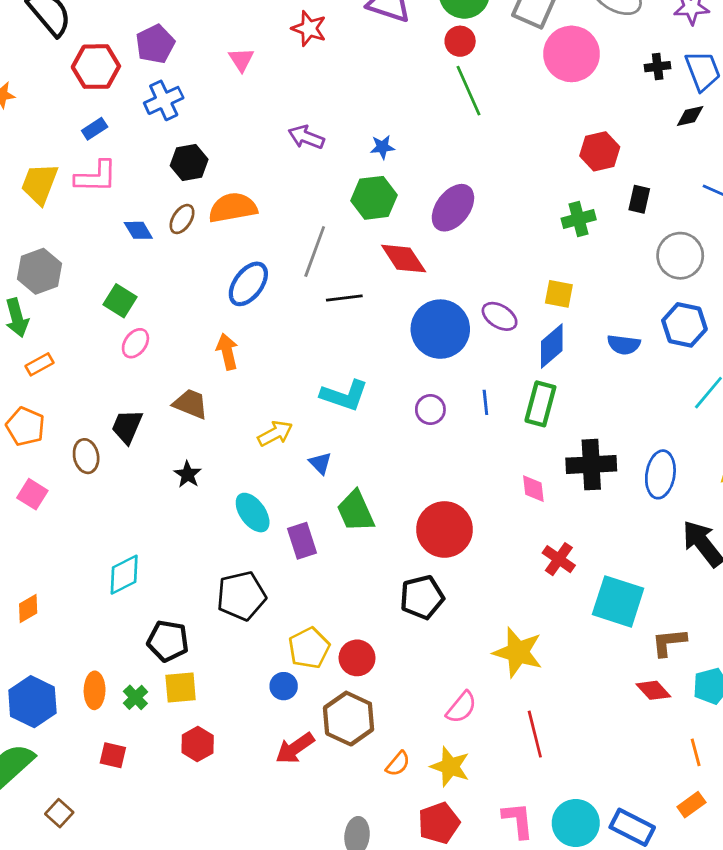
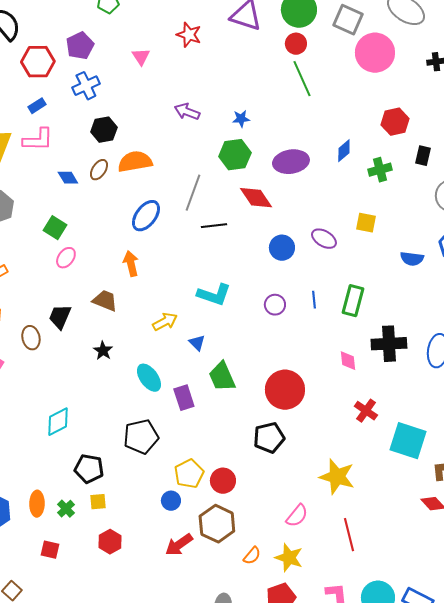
purple ellipse: (453, 208) -> (291, 162), turned 44
blue circle: (440, 329) -> (282, 248), size x0.6
blue diamond: (552, 346) -> (344, 151), moved, size x0.7
yellow square: (181, 688) -> (98, 502), size x0.7

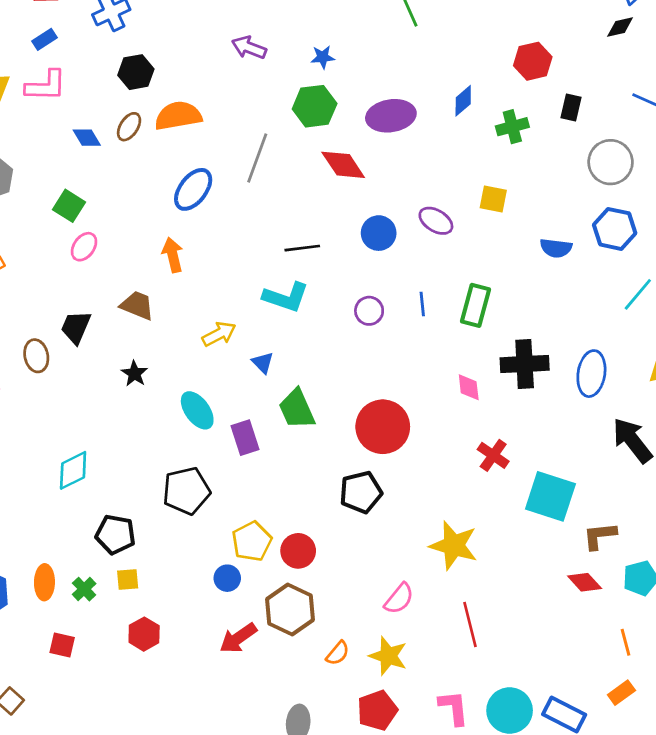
black line: (214, 226) -> (302, 248), moved

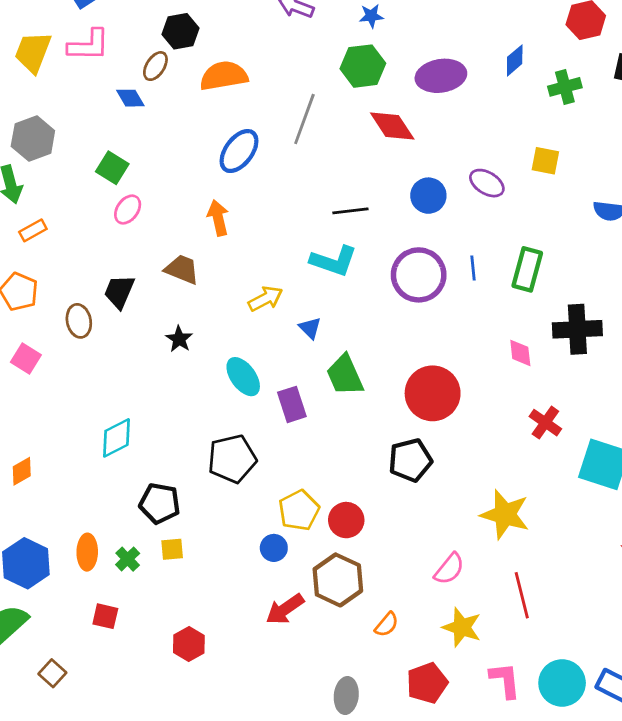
brown ellipse: (129, 127) -> (155, 66), moved
purple circle: (369, 311) -> (419, 275), size x1.8
red hexagon: (144, 634) -> (189, 644), moved
yellow star: (388, 656) -> (462, 627), moved

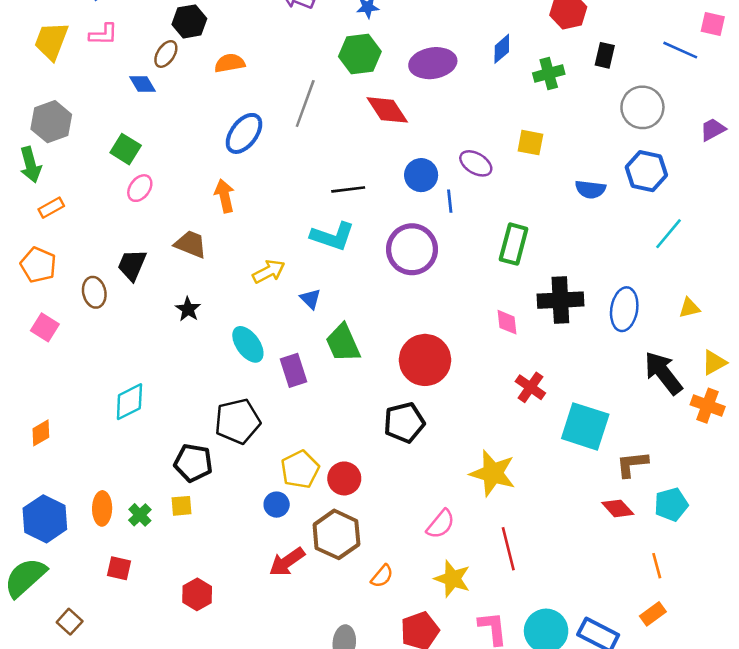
pink L-shape: (89, 45) -> (103, 34), size x0.7
orange semicircle: (224, 76) -> (230, 63), size x0.7
blue line: (473, 268) -> (450, 201), moved
black pentagon: (160, 503) -> (193, 463), moved

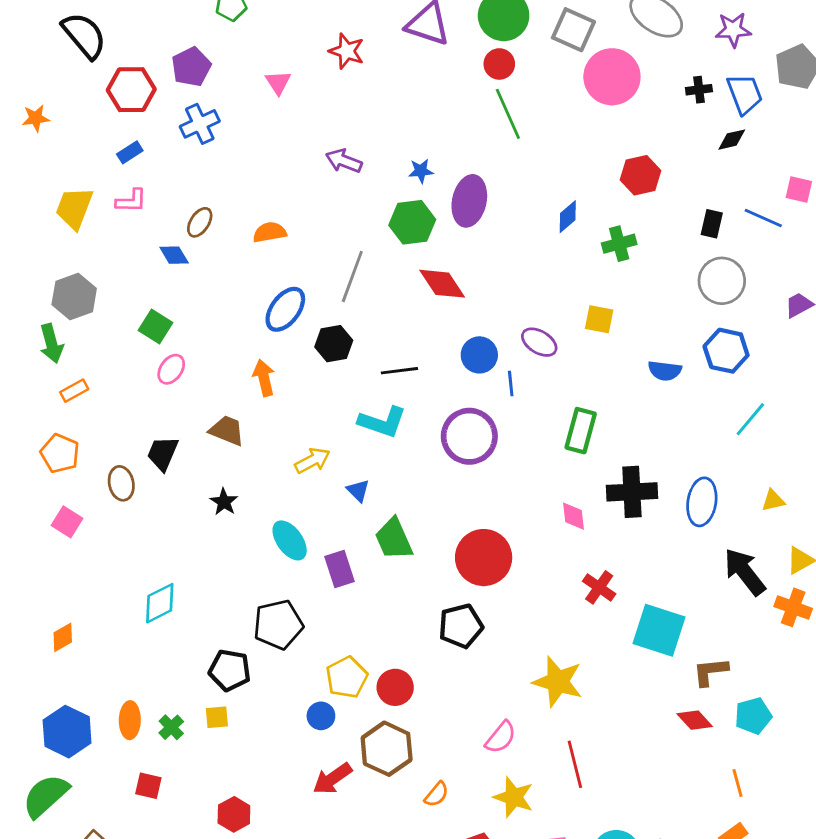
black hexagon: (189, 21) -> (334, 344), moved
black rectangle: (605, 55) -> (712, 224), moved
purple ellipse: (433, 63) -> (469, 201), moved, turned -69

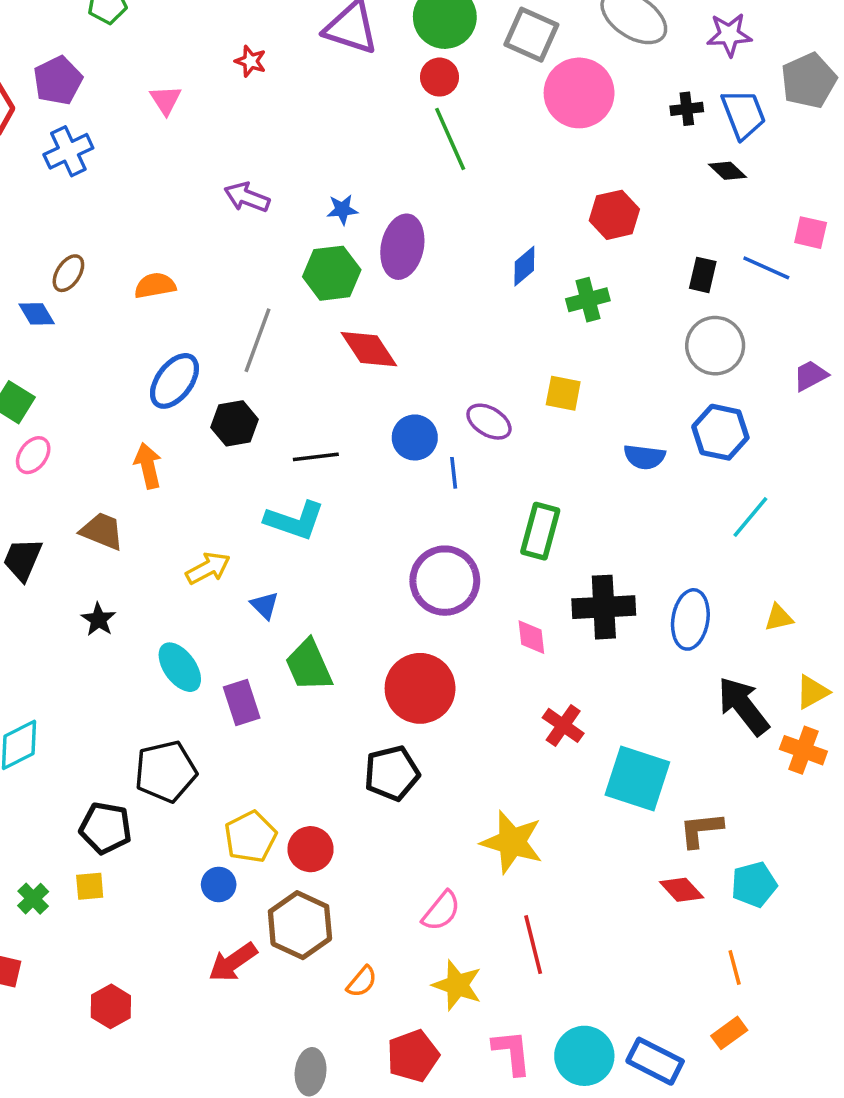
red star: (347, 51) -> (250, 61), size x0.7
black diamond: (732, 140) -> (727, 171), turned 56
purple circle: (469, 436) -> (445, 581), moved

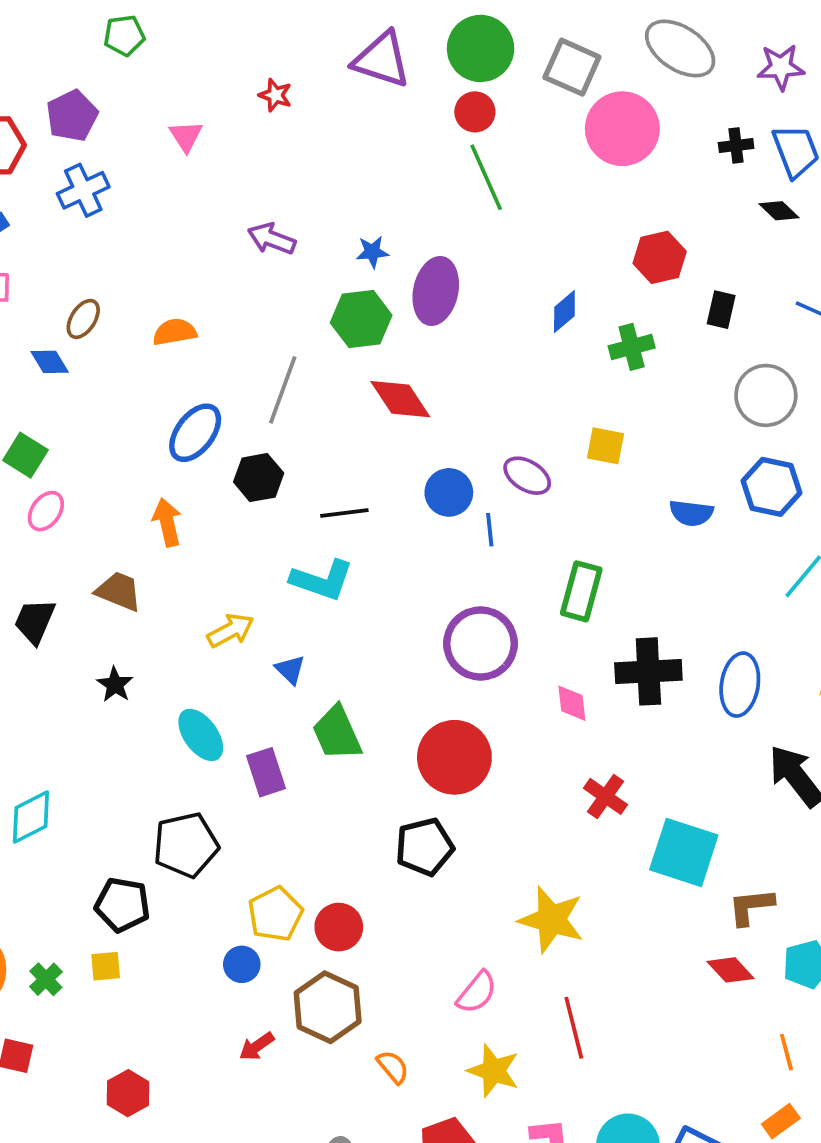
black rectangle: (703, 275) -> (721, 310), moved
red arrow: (233, 962) -> (257, 1046), size x0.7
orange semicircle: (362, 982) -> (393, 1067), turned -80

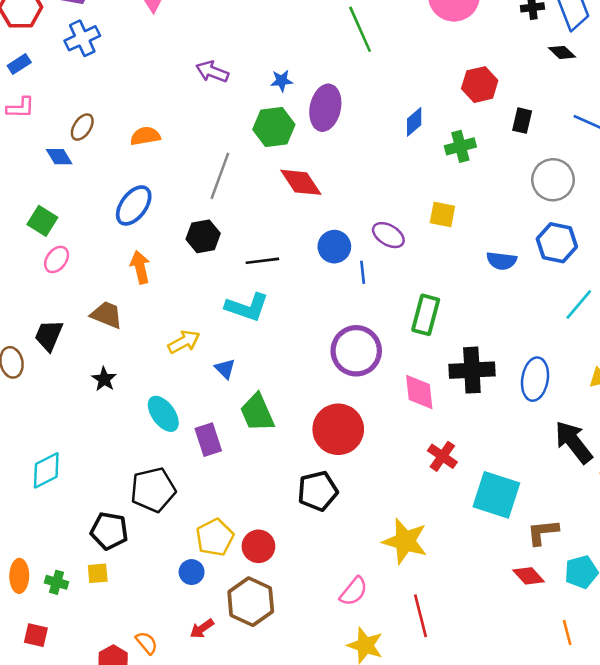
blue ellipse: (195, 433) -> (134, 205), moved
pink diamond: (572, 703) -> (419, 392), size x1.4
green cross: (46, 979) -> (57, 582), turned -30
orange semicircle: (393, 1067) -> (147, 643), moved

